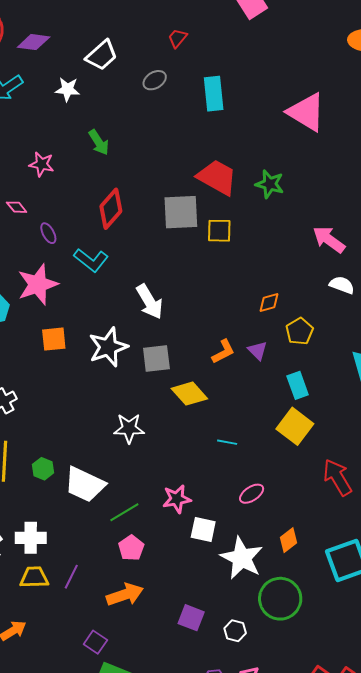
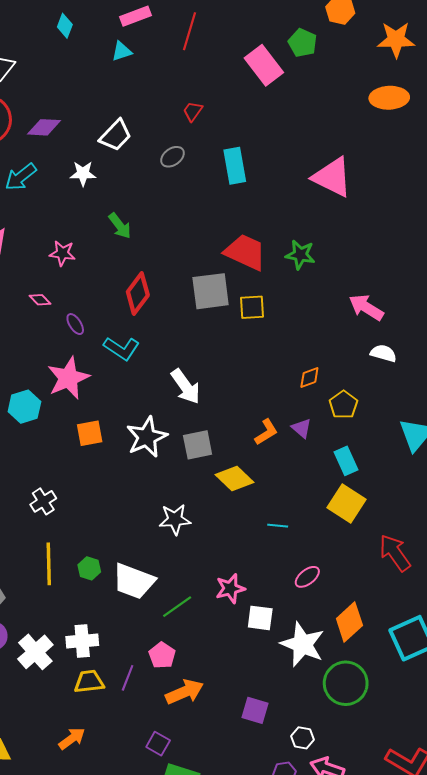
orange diamond: (289, 540) -> (349, 622), size x1.5
pink pentagon: (131, 548) -> (162, 655), moved
white hexagon: (235, 631) -> (303, 738), moved

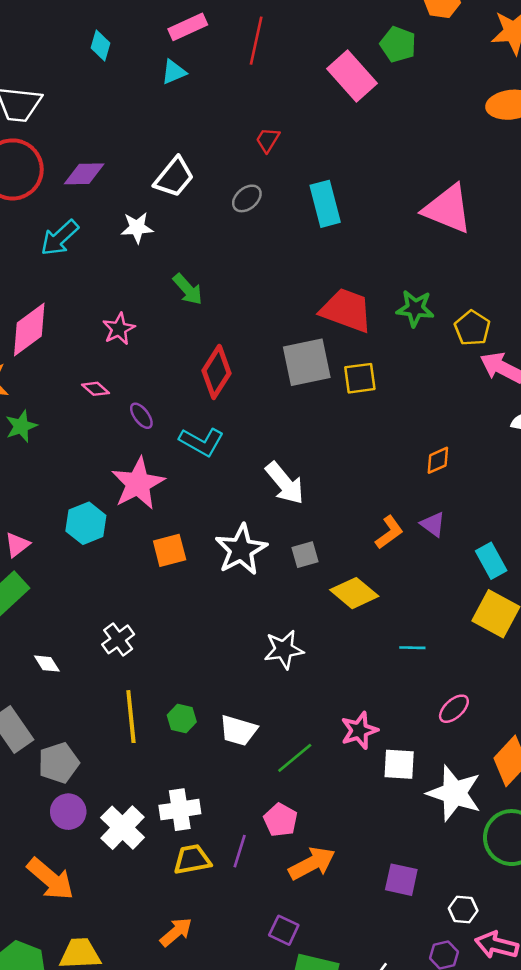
pink star: (62, 253) -> (119, 329), turned -30
yellow pentagon: (343, 405) -> (472, 328), moved
gray square: (198, 445) -> (305, 555), size x0.7
white trapezoid: (134, 581) -> (238, 730), size x0.7

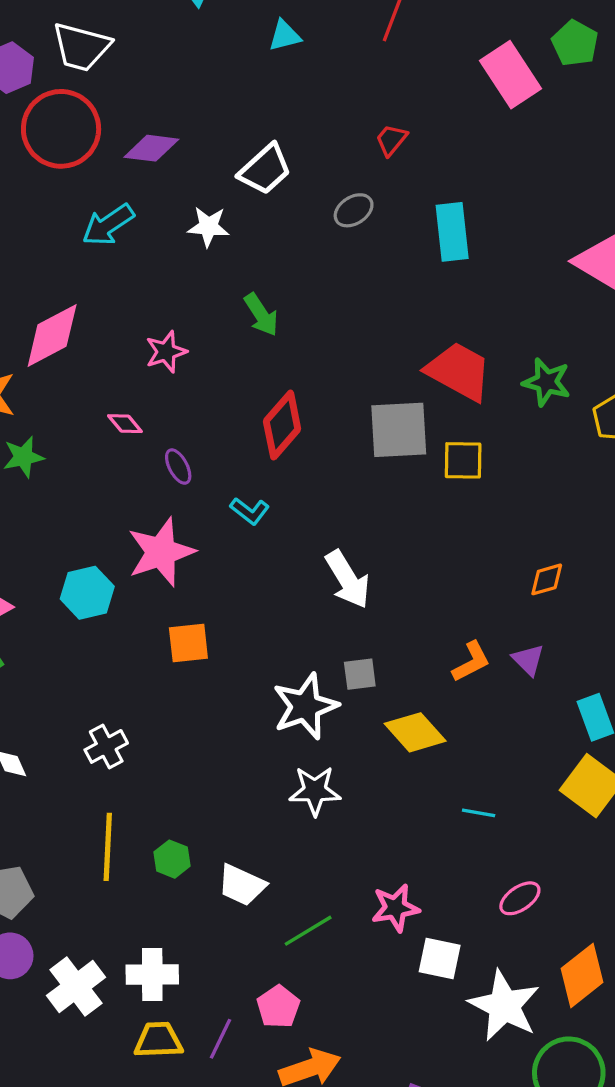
cyan L-shape: (202, 442) -> (250, 511), size x0.7
white star: (241, 550) -> (305, 706), moved

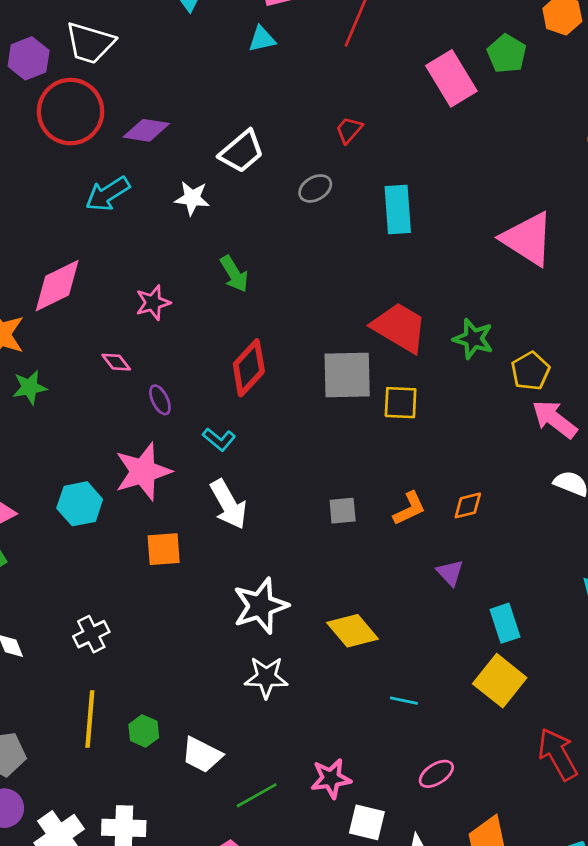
white arrow: (348, 579) -> (228, 504), moved
orange L-shape: (471, 662) -> (409, 508), moved
gray square: (360, 674) -> (343, 511), moved

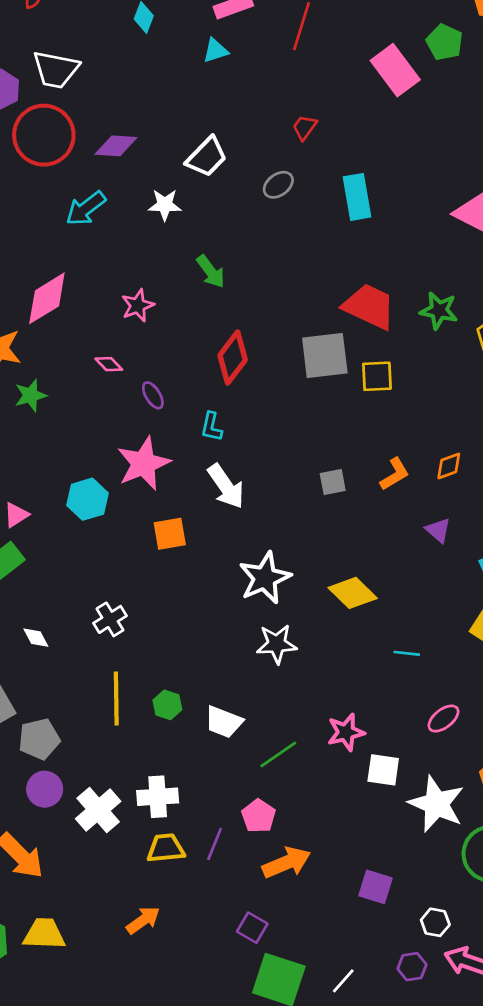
cyan L-shape: (219, 439) -> (211, 427), turned 68

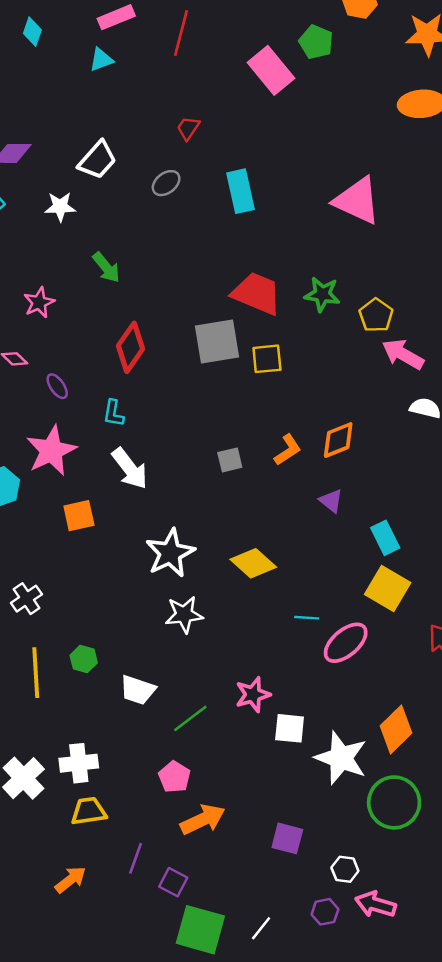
orange diamond: (449, 466) -> (338, 440), size x1.4
green hexagon: (167, 705) -> (84, 659), moved
pink ellipse: (443, 719) -> (346, 643), moved, size x1.5
purple line: (215, 844) -> (136, 858), moved

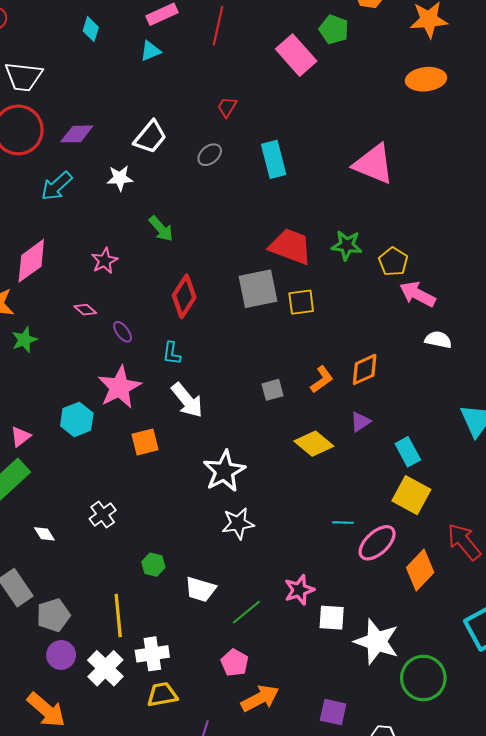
purple triangle: (331, 501) -> (360, 422), turned 50
yellow diamond: (253, 563) -> (314, 444), moved
yellow line: (36, 673) -> (118, 615), moved
orange diamond: (396, 729) -> (420, 570), moved

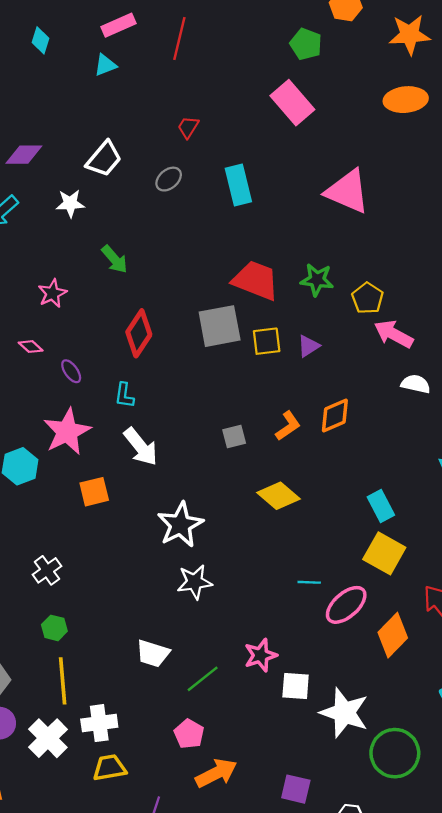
pink rectangle: (296, 55) -> (292, 103), moved
purple triangle: (360, 422) -> (308, 346), moved
green hexagon: (153, 565) -> (54, 628), moved

